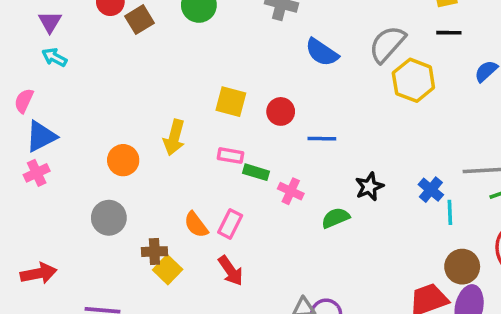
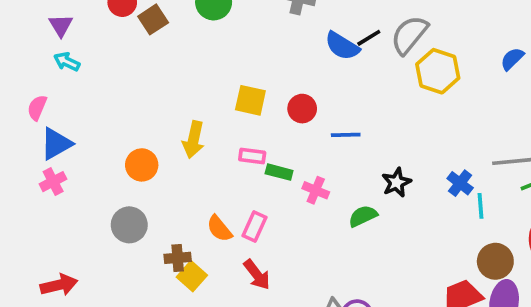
black line: (449, 33) -> (369, 38), moved, turned -30

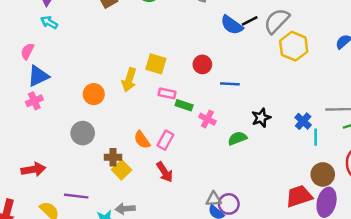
yellow square: (250, 100) -> (156, 64), moved

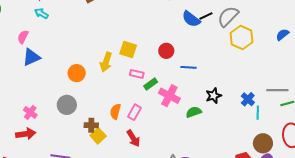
pink cross: (34, 101) -> (30, 112), moved, turned -32
green rectangle: (184, 105) -> (151, 84), turned -56
pink cross: (207, 119) -> (169, 96), size x1.5
orange semicircle: (142, 140) -> (115, 112), turned 49

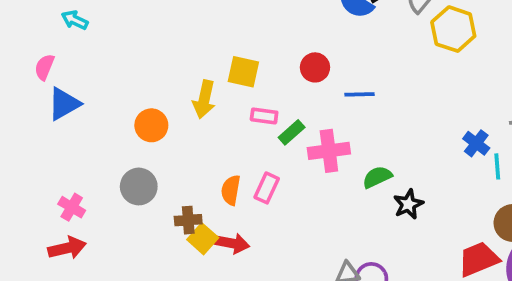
pink cross: (169, 96) -> (329, 151), turned -30
black star: (214, 96) -> (408, 204), moved
red arrow: (133, 138) -> (232, 243), moved, turned -42

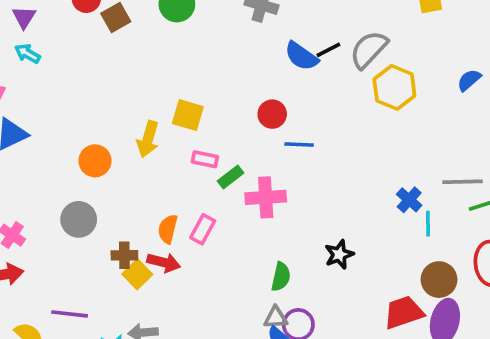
red circle: (315, 67) -> (272, 114), moved
green semicircle: (377, 177) -> (281, 277), moved, turned 124
red arrow: (232, 243) -> (164, 262), moved

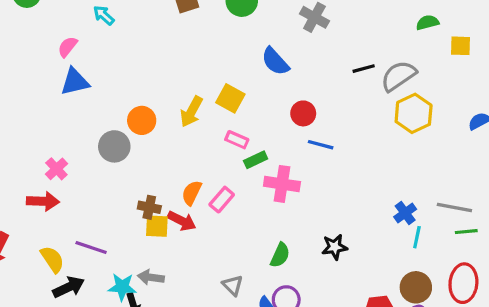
blue semicircle: (301, 56) -> (275, 61), moved
gray circle: (79, 219) -> (114, 146), moved
yellow square: (137, 274) -> (157, 226), turned 35
gray triangle: (276, 318) -> (233, 285), moved, turned 35

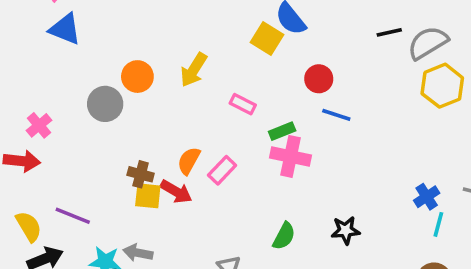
blue triangle: (75, 82) -> (65, 29), turned 32
yellow square: (230, 98) -> (267, 39), moved
green rectangle: (256, 160) -> (282, 131), moved

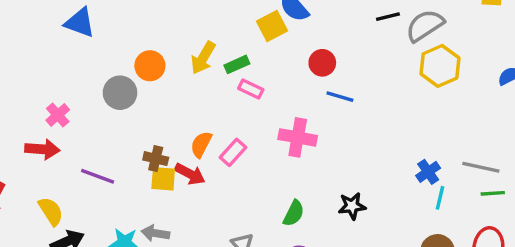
yellow square: (267, 39) -> (272, 26), turned 32
green rectangle: (282, 131) -> (237, 64), moved
purple line: (73, 216) -> (98, 176), moved

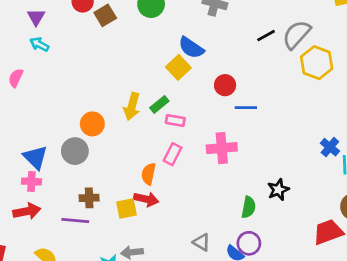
blue triangle: (80, 23) -> (35, 157), moved, turned 40
pink cross: (58, 115) -> (31, 181), turned -30
pink rectangle: (233, 152) -> (173, 154), moved
brown cross: (156, 159) -> (89, 198), moved
green semicircle: (294, 213) -> (249, 207), moved

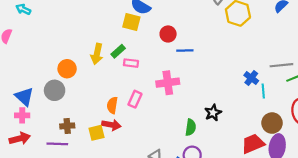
yellow square: (178, 67) -> (131, 22), turned -30
pink rectangle: (173, 154) -> (135, 99), moved

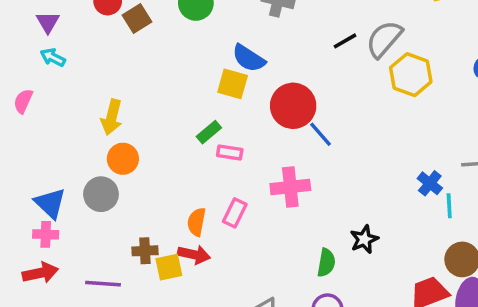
red circle: (168, 34) -> (293, 106), size x1.6
blue line: (185, 51) -> (321, 134), turned 49
yellow arrow: (97, 54) -> (112, 117), moved
brown cross: (67, 126) -> (145, 251), moved

